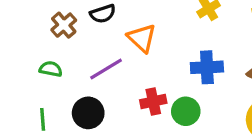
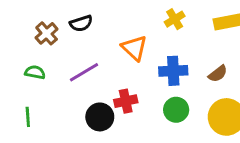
orange triangle: (142, 38) -> (134, 48), moved
green circle: (186, 111) -> (176, 110), moved
black circle: (88, 113) -> (100, 117), moved

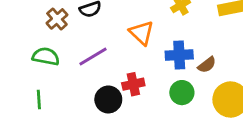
green semicircle: (35, 72) -> (46, 56), size x1.4
brown semicircle: (218, 74) -> (207, 65), moved

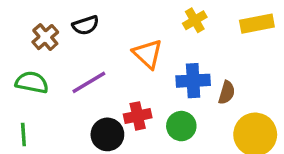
brown semicircle: (207, 65) -> (227, 92), turned -36
green circle: (182, 93) -> (181, 126), moved

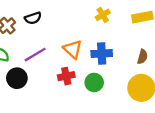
orange triangle: (148, 54) -> (73, 49), moved
brown semicircle: (227, 92) -> (142, 57), moved
black circle: (107, 134) -> (17, 78), moved

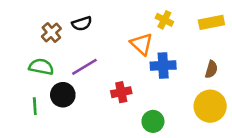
yellow cross: (103, 15) -> (164, 20), turned -32
orange triangle: (73, 49) -> (142, 44), moved
green circle: (94, 82) -> (153, 121), moved

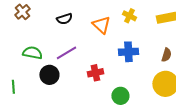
brown cross: (51, 33) -> (22, 12), moved
orange triangle: (142, 44) -> (101, 25), moved
green line: (35, 106) -> (13, 87), moved

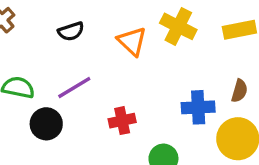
yellow cross: (129, 16) -> (178, 26), size x1.5
blue cross: (128, 52) -> (198, 107), moved

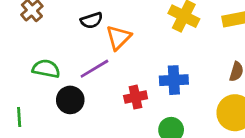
orange triangle: (132, 41) -> (119, 37), moved, turned 32
blue cross: (198, 107) -> (174, 80), moved

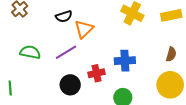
black circle: (70, 100) -> (70, 85), moved

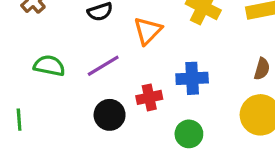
orange triangle: (84, 29) -> (148, 31), moved

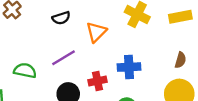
green semicircle: (49, 66) -> (25, 71), moved

